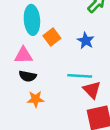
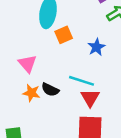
pink triangle: (23, 55) -> (27, 64), moved, turned 36
black semicircle: (28, 76) -> (50, 90), moved

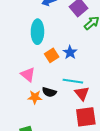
orange square: (64, 35) -> (52, 55), moved
blue star: (96, 47) -> (70, 52), moved

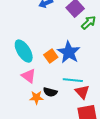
cyan ellipse: (37, 32) -> (24, 51), moved, turned -30
blue star: (70, 52) -> (69, 52), size x1.6

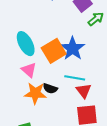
orange square: (51, 56) -> (54, 51), size x1.6
orange star: (36, 98) -> (35, 93), size x1.5

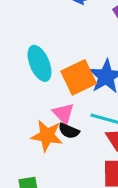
pink triangle: (29, 70) -> (63, 113), moved

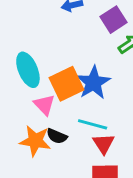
pink triangle: (63, 113) -> (44, 105), moved

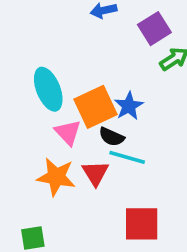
blue star: (93, 83) -> (129, 106), size x0.7
black semicircle: (57, 136) -> (112, 137), moved
red triangle: (104, 144) -> (95, 173), moved

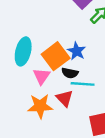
cyan ellipse: (48, 89) -> (23, 51), turned 48
pink triangle: (68, 132) -> (42, 76), turned 30

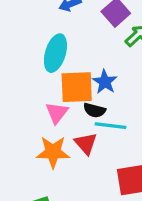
cyan ellipse: (23, 51) -> (55, 53), moved
orange square: (56, 56) -> (77, 87), turned 32

